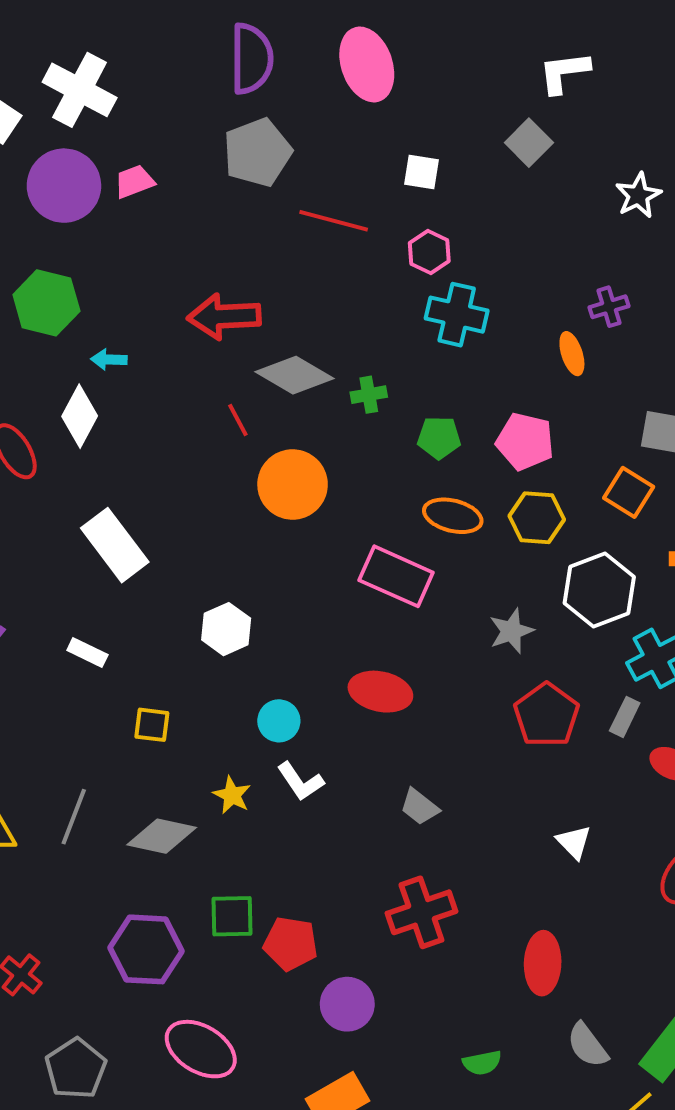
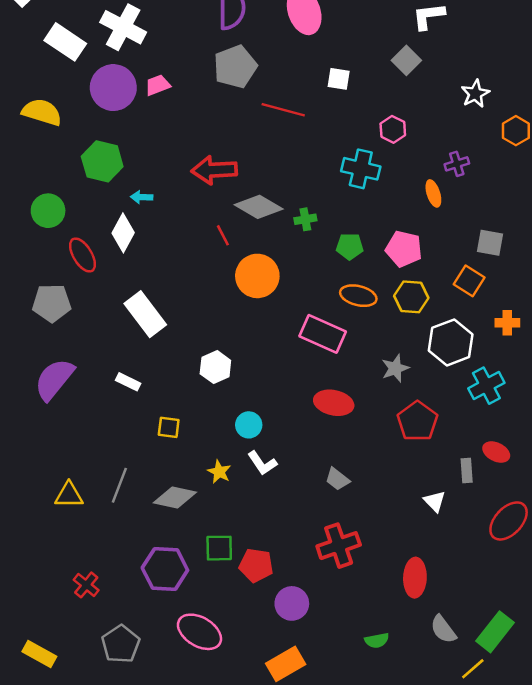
pink hexagon: (429, 252) -> (393, 129), moved
red ellipse: (380, 692) -> (334, 403), moved
gray rectangle: (625, 717) -> (467, 470), moved, turned -30

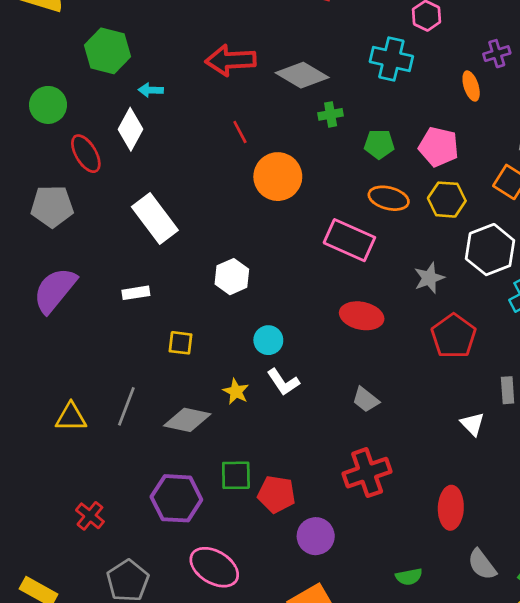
gray diamond: (259, 207) -> (302, 75), moved
white rectangle: (128, 382) -> (136, 293), turned -35

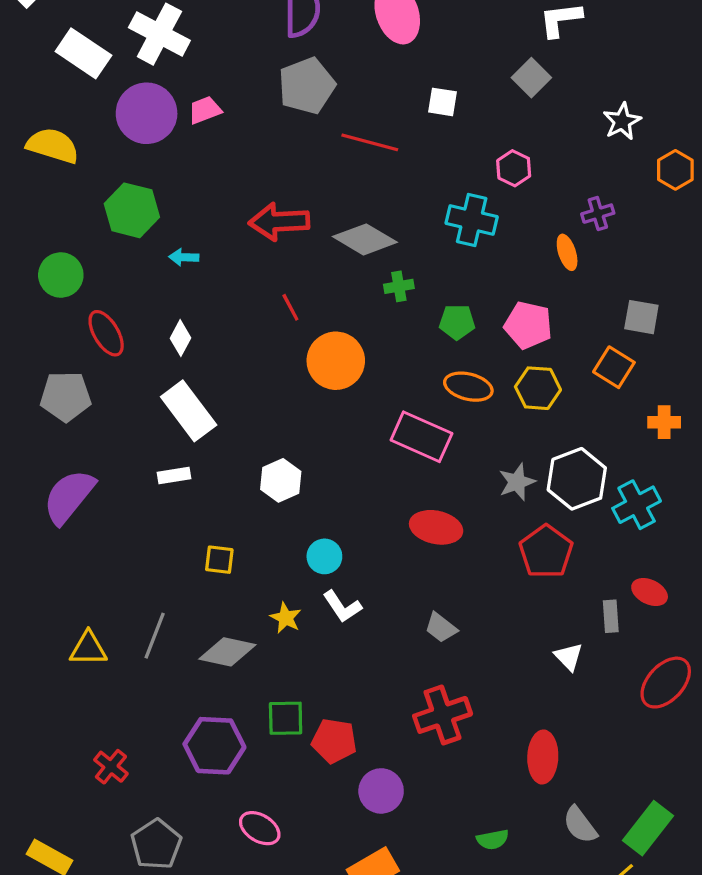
white diamond: (130, 129) -> (180, 338), moved, size x0.7
white hexagon: (490, 250) -> (577, 479), moved
white rectangle: (136, 293) -> (174, 476), moved
pink ellipse: (214, 567) -> (260, 828), size x0.7

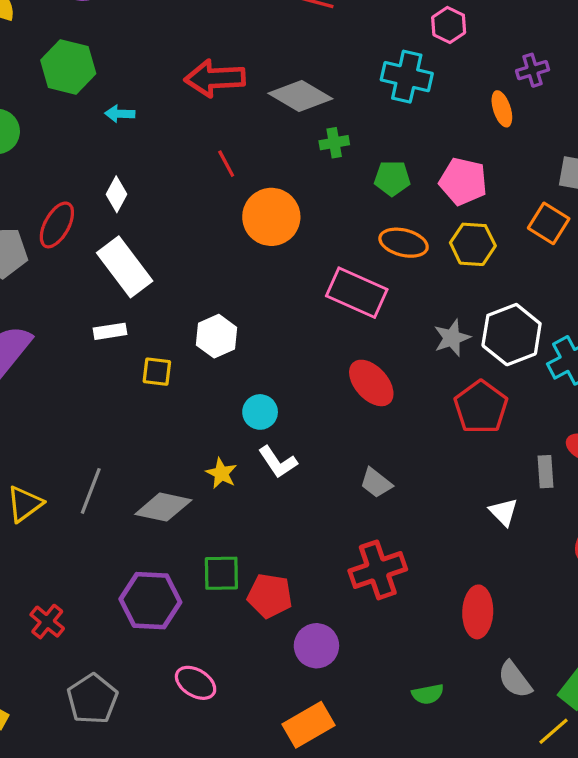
red ellipse: (106, 333) -> (57, 225), moved, turned 60
red ellipse: (436, 527) -> (371, 383), turned 36
yellow square: (219, 560) -> (157, 372), moved
yellow triangle: (88, 649) -> (25, 504), turned -36

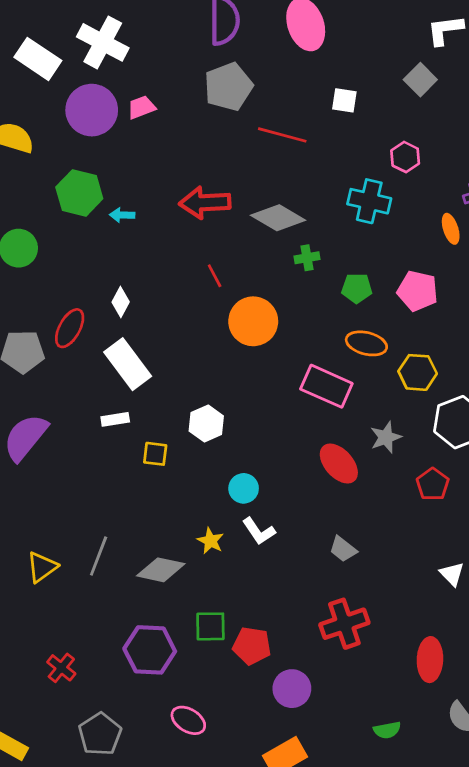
cyan arrow: (120, 114) -> (122, 215), moved
yellow hexagon: (473, 244) -> (418, 372), moved
gray star: (452, 338) -> (386, 437), moved
red pentagon: (481, 407) -> (433, 484), size x0.7

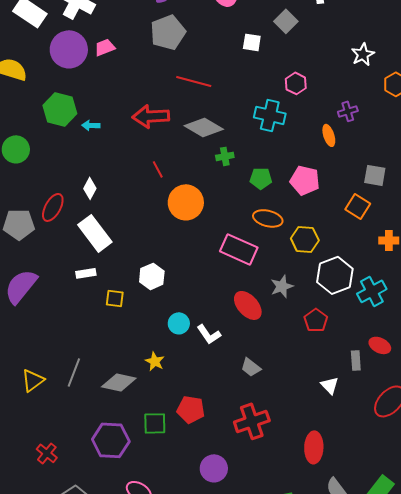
gray square: (420, 80) -> (286, 21), moved
red line: (282, 135) -> (194, 81), moved
white L-shape: (259, 531) -> (209, 334), moved
red pentagon: (252, 646) -> (191, 409), moved

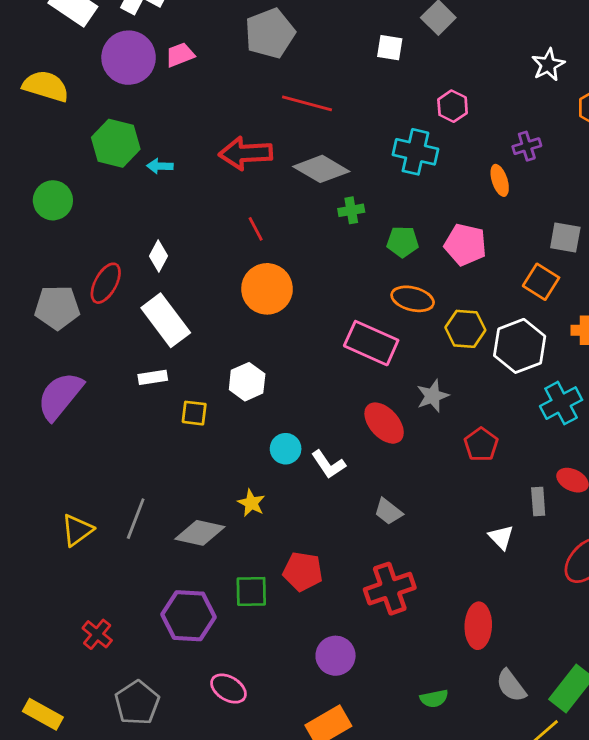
orange circle: (186, 202) -> (267, 289), moved
white hexagon: (335, 275) -> (520, 346), moved

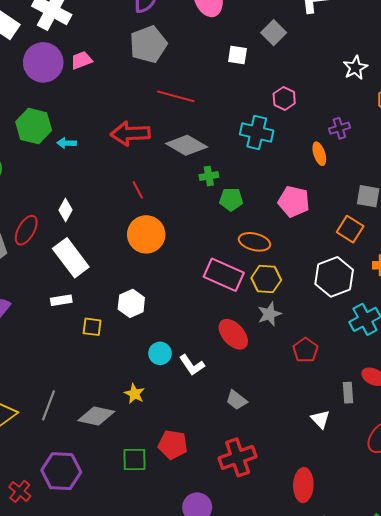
green pentagon: (403, 242) -> (231, 199), moved
yellow hexagon: (465, 329) -> (266, 279), moved
purple hexagon: (189, 616) -> (61, 471), moved

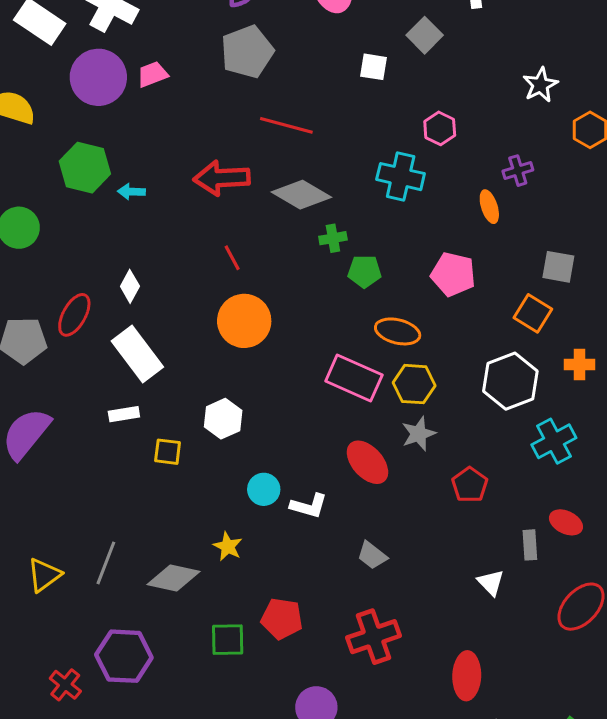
white L-shape: (192, 365) -> (309, 506), turned -40

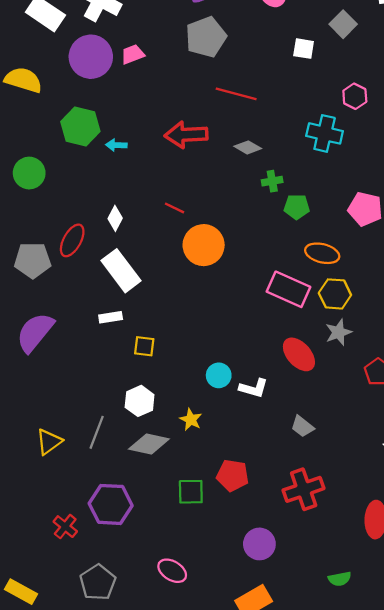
gray diamond: (301, 195) -> (248, 147), size x0.6
red line: (232, 258) -> (175, 208), moved, turned -36
white hexagon: (223, 419) -> (140, 401), moved

